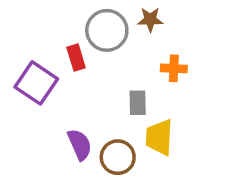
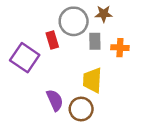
gray rectangle: (138, 103) -> (95, 41), moved
yellow trapezoid: (159, 137) -> (92, 80), moved

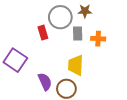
purple square: (25, 58) -> (15, 60), moved

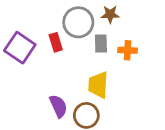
purple square: (15, 60) -> (20, 48), moved

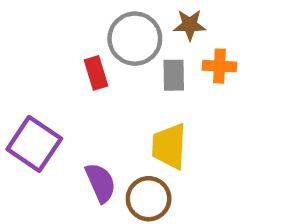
purple square: (20, 48) -> (34, 144), moved
orange cross: (128, 50) -> (219, 66), moved

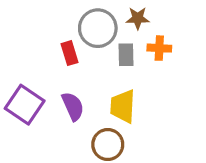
purple semicircle: (101, 183) -> (73, 106), moved

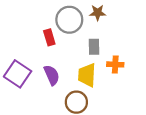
orange cross: (159, 48) -> (115, 64), moved
gray rectangle: (126, 55) -> (94, 47), moved

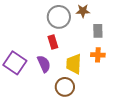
red rectangle: (49, 37) -> (53, 42), moved
gray rectangle: (94, 47) -> (98, 31), moved

